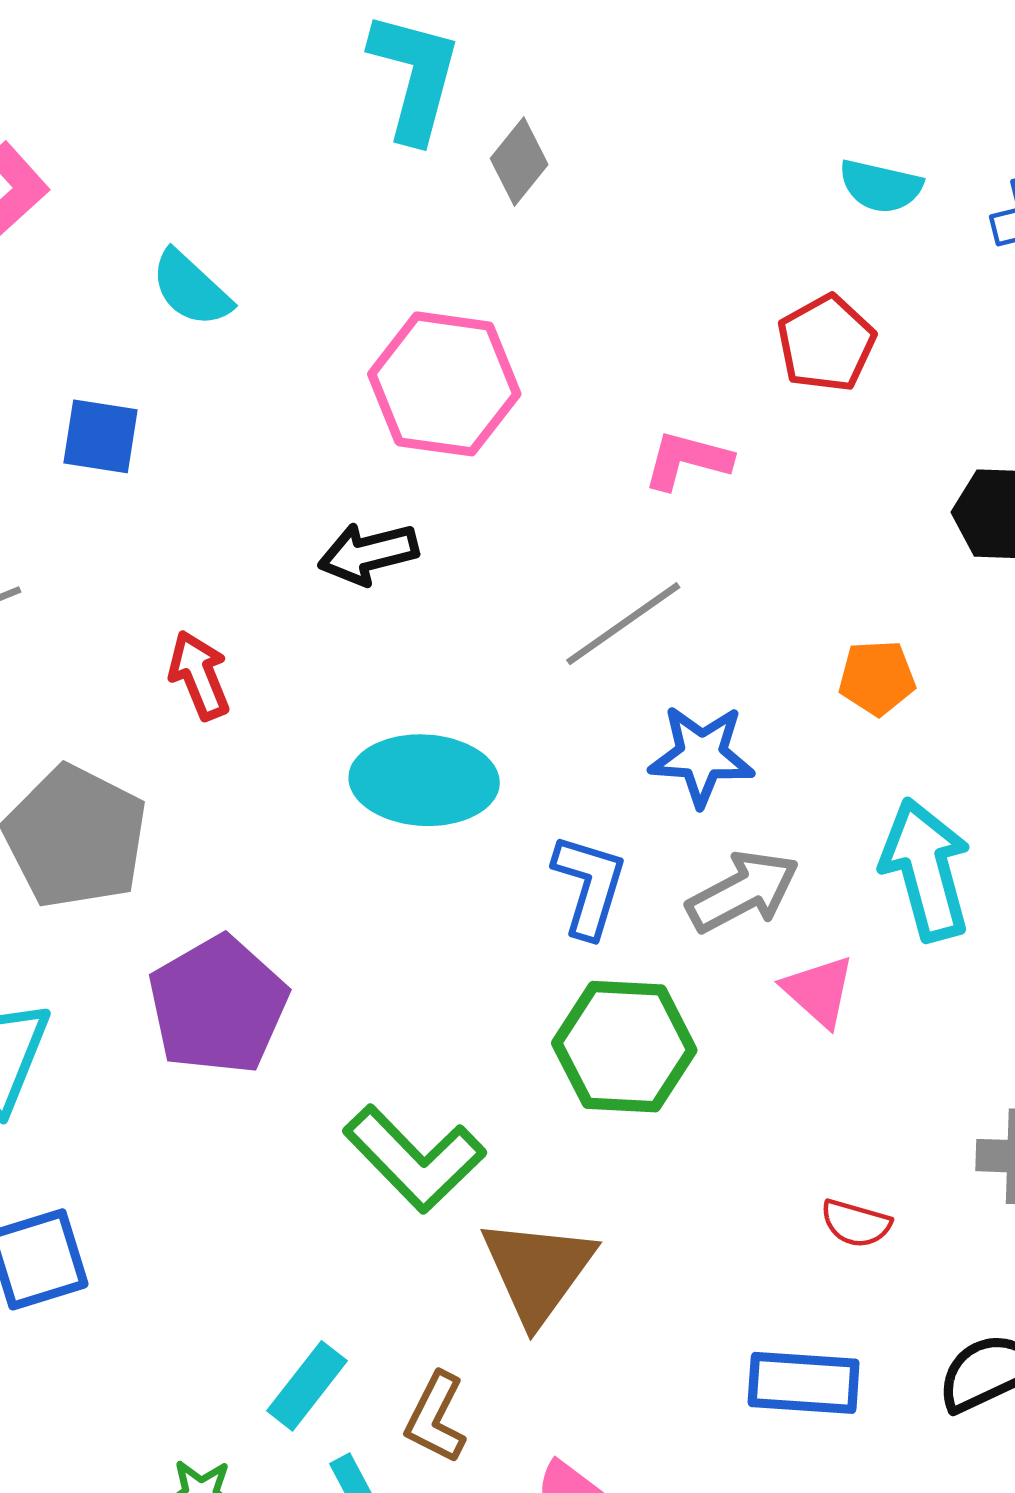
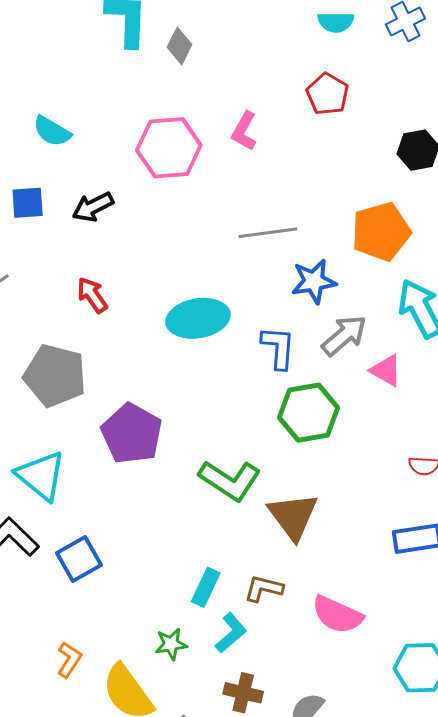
pink L-shape: (687, 460) -> (244, 131), moved, turned -63
black arrow: (368, 553) -> (93, 207), moved
gray line: (623, 624) -> (268, 233), turned 40
orange pentagon: (877, 678) -> (381, 232), size x1.8
brown L-shape: (436, 1418) -> (264, 588), turned 90

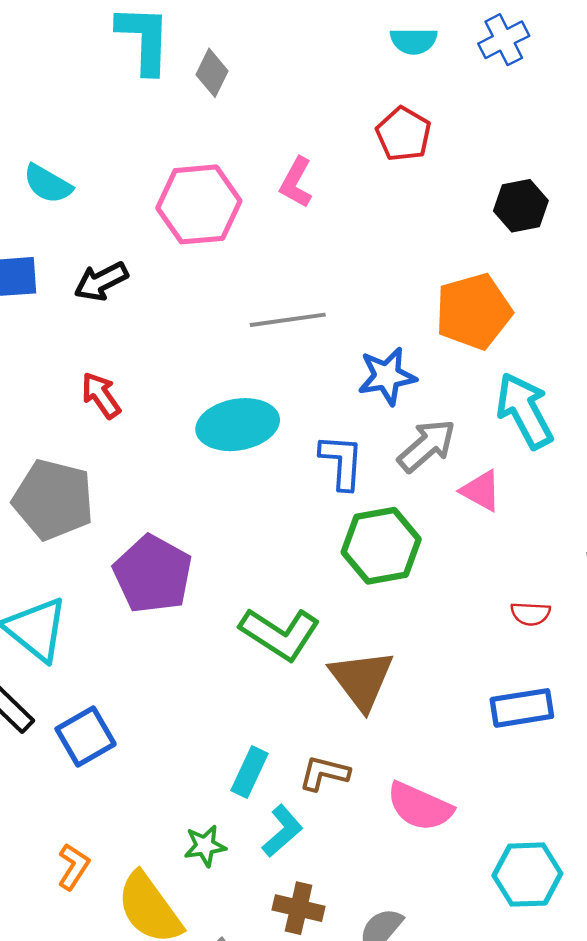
gray line: (268, 233) -> (288, 320), moved

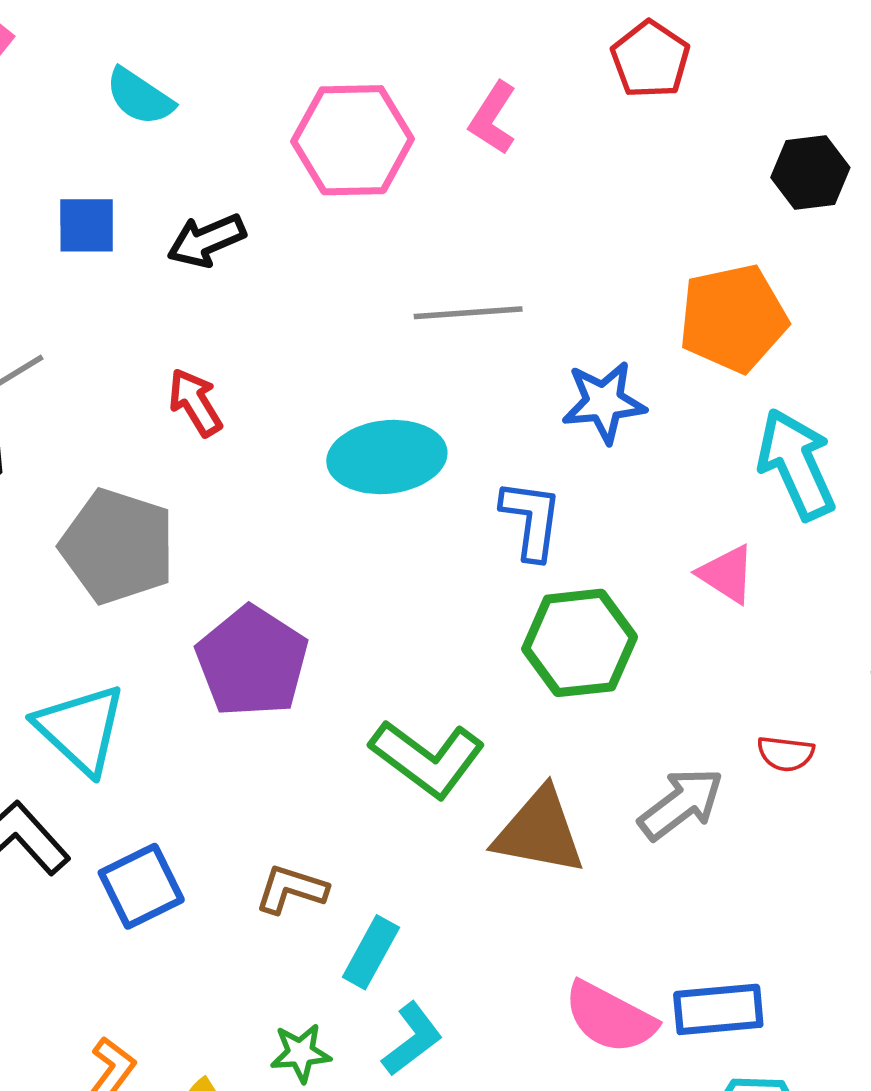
gray arrow: (427, 446) -> (681, 804), moved
brown triangle: (362, 680) -> (539, 832), turned -46
blue rectangle: (522, 708) -> (718, 1009), moved
brown L-shape: (324, 773) -> (291, 889), moved

